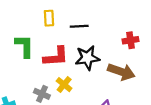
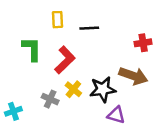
red L-shape: (56, 57) -> (65, 60), turned -40
black star: (87, 58) -> (103, 89), moved

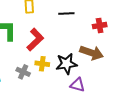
black line: (89, 28) -> (66, 13), moved
yellow cross: (73, 89) -> (42, 64), turned -32

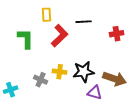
red L-shape: (35, 40) -> (60, 36), moved
brown arrow: (92, 53) -> (115, 79), moved

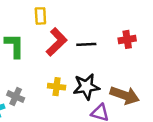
black line: (84, 22) -> (86, 44), moved
gray cross: (41, 80) -> (16, 97), moved

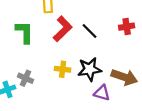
black line: (86, 44) -> (90, 31), turned 48

